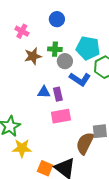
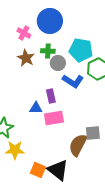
blue circle: (57, 19) -> (50, 21), size x1.6
pink cross: (22, 31) -> (24, 33), moved
brown star: (33, 56) -> (26, 58), turned -30
blue triangle: (44, 92) -> (36, 108), moved

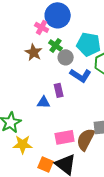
pink cross: (24, 33) -> (42, 27), moved
green cross: (48, 51) -> (56, 45), turned 32
pink rectangle: (54, 118) -> (65, 137), moved

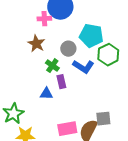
pink cross: (42, 27) -> (44, 19), turned -32
green cross: (56, 45) -> (52, 66), moved

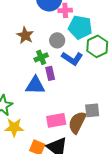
pink cross: (44, 19) -> (65, 10), moved
green cross: (52, 66) -> (41, 57), turned 32
blue triangle: (46, 94) -> (35, 85), size x1.5

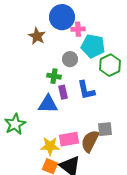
brown star: (25, 35) -> (37, 36), moved
green cross: (41, 57) -> (54, 76), turned 32
blue L-shape: (72, 58) -> (86, 90), moved, turned 45
yellow star: (14, 127) -> (50, 146), moved

